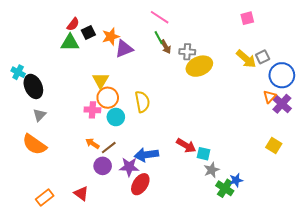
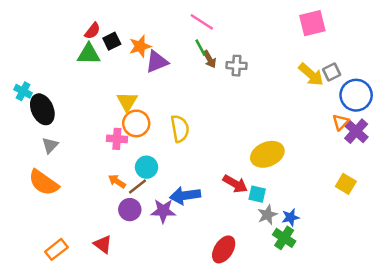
pink square: (247, 18) -> (312, 23), size x1.5
yellow ellipse: (199, 66) -> (267, 154), moved
cyan circle: (116, 117) -> (146, 167), moved
blue star: (236, 180) -> (291, 217), moved
red ellipse: (140, 184) -> (224, 249), moved

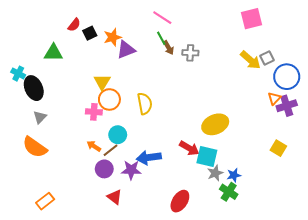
green triangle: (89, 54) -> (53, 53), moved
purple cross: (356, 131) -> (287, 106), turned 30
cyan square: (257, 194) -> (207, 156), size x1.5
red triangle: (103, 244) -> (115, 197), moved

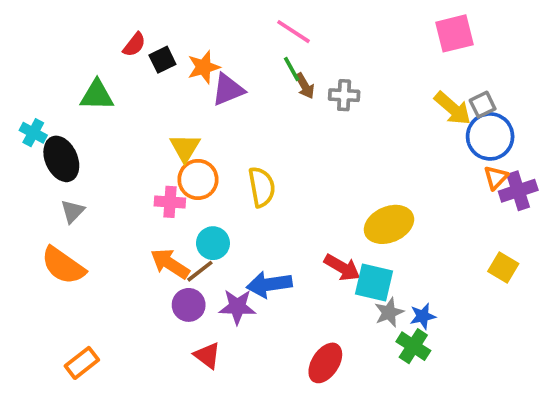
blue circle: (287, 77) -> (490, 136), moved
orange arrow: (94, 146) -> (170, 264), size x1.5

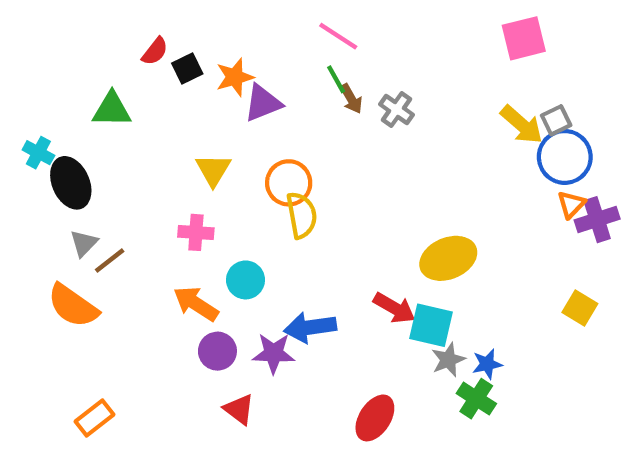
gray cross: (344, 95) -> (396, 110), turned 32
orange circle: (198, 179) -> (289, 183), moved
brown line: (200, 271) -> (110, 261), moved

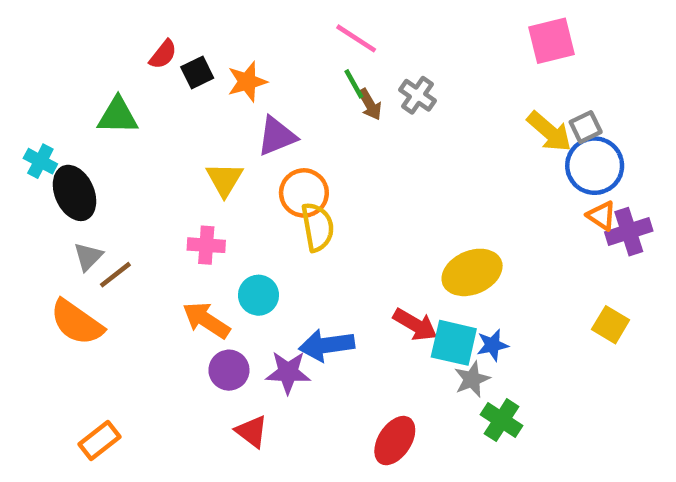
purple triangle: (263, 103) -> (277, 136), moved
gray cross: (396, 110) -> (418, 95), moved
orange triangle: (571, 204) -> (601, 216), turned -40
blue star: (487, 364) -> (492, 345), moved

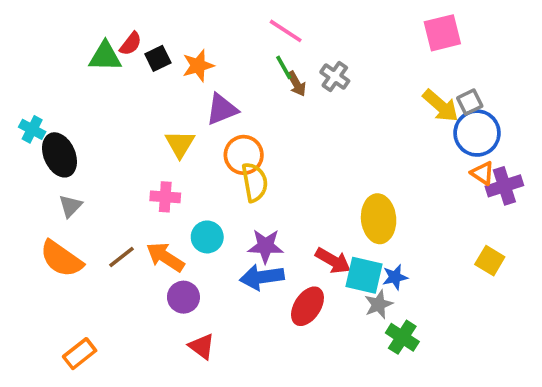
green triangle: (118, 116) -> (105, 56), moved
yellow ellipse: (472, 272) -> (379, 219), turned -72
brown line: (115, 275) -> (121, 257), moved
purple star: (288, 372) -> (266, 246), moved
red ellipse: (395, 441) -> (307, 306), moved

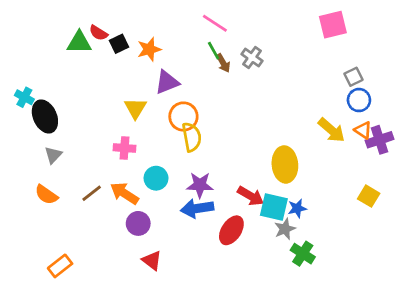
red semicircle: (131, 44) -> (98, 33), turned 84
yellow arrow: (441, 106) -> (332, 130), moved
blue circle: (477, 133) -> (359, 100), size x0.7
orange semicircle: (61, 259) -> (46, 195), size x0.7

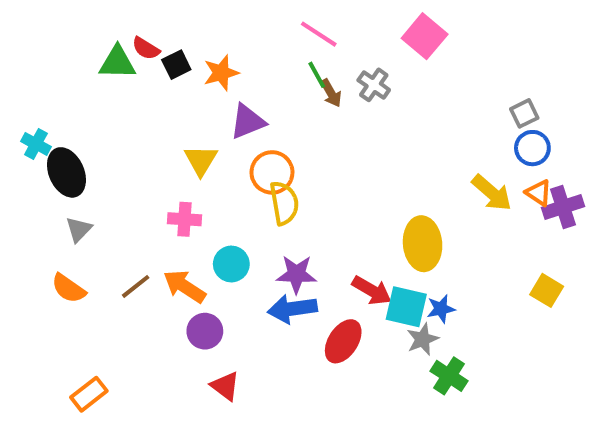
pink square: (333, 25) -> (425, 36), moved, turned -36

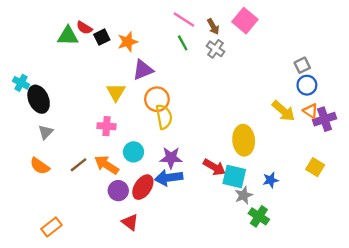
brown arrow: (331, 93) -> (213, 27), moved
blue star: (441, 309) -> (271, 180), moved
red ellipse: (343, 341) -> (143, 187), moved

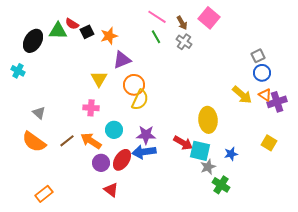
black ellipse: (39, 99) -> (33, 41), moved, turned 55
yellow semicircle: (164, 117) -> (140, 100), turned 35
gray triangle: (46, 132) -> (39, 113), turned -32
orange semicircle: (40, 166) -> (34, 142), size x1.4

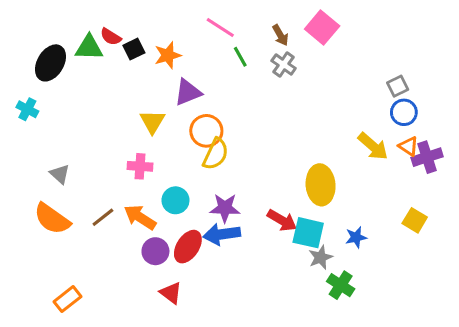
pink line: (157, 17) -> (220, 27), moved

